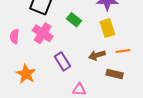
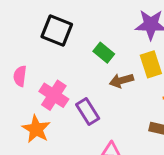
pink cross: (43, 33) -> (54, 95), moved
brown arrow: (97, 55) -> (121, 81), moved

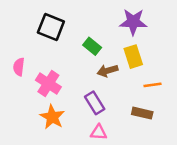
purple rectangle: (88, 111) -> (95, 103), moved
orange star: (36, 129) -> (52, 117), moved

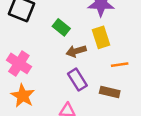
purple rectangle: (95, 103) -> (77, 80), moved

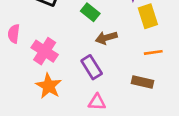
yellow rectangle: (101, 37) -> (148, 16), moved
purple rectangle: (77, 80) -> (92, 67), moved

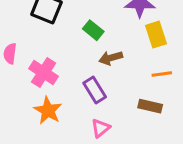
pink triangle: (97, 102) -> (100, 128), turned -42

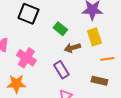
yellow rectangle: (156, 35) -> (94, 37), moved
orange star: (48, 110) -> (16, 84), moved, turned -30

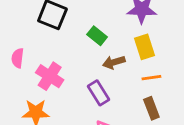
orange line: (107, 59) -> (151, 78), moved
brown rectangle: (99, 81) -> (151, 108), turned 56

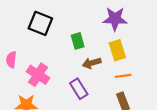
green rectangle: (97, 36) -> (78, 41), turned 35

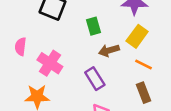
yellow rectangle: (117, 50) -> (137, 36), turned 54
orange line: (123, 76) -> (143, 65), turned 35

